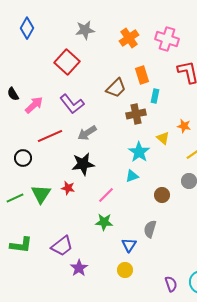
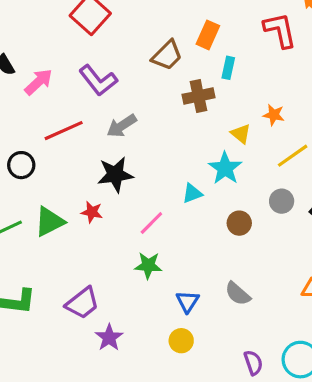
orange rectangle: (142, 75) -> (208, 35), turned 42
cyan star: (139, 152) -> (225, 168), moved
green triangle: (41, 194) -> (49, 222), turned 30
gray semicircle: (150, 229) -> (238, 294), moved, turned -66

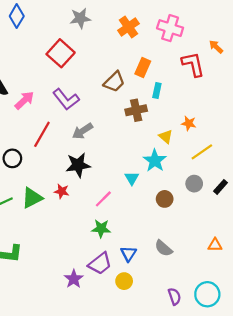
red line: (64, 131) -> (42, 134), turned -36
cyan triangle: (192, 193) -> (132, 178), turned -40
purple trapezoid: (82, 303) -> (100, 264), moved

